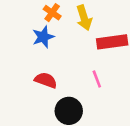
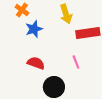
orange cross: (52, 13) -> (22, 10), moved

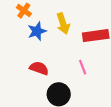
yellow arrow: (66, 14) -> (63, 24), moved

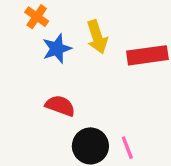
pink line: (83, 67) -> (127, 148), moved

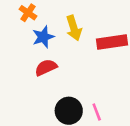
red semicircle: (60, 106) -> (46, 67), moved, turned -45

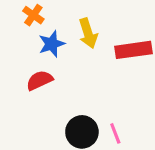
red semicircle: (46, 67) -> (39, 80), moved

